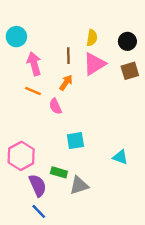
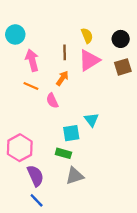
yellow semicircle: (92, 38) -> (87, 36), turned -32
cyan triangle: (120, 157) -> (91, 120), moved, turned 32
green rectangle: (59, 172) -> (63, 153), moved

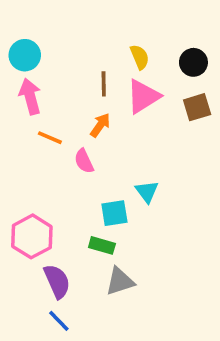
pink arrow: (32, 60) -> (30, 96), moved

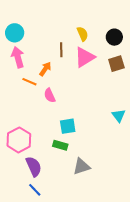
orange arrow: (100, 125) -> (45, 69), moved
cyan triangle: (147, 192) -> (119, 116), moved
gray triangle: (120, 281) -> (81, 166), moved

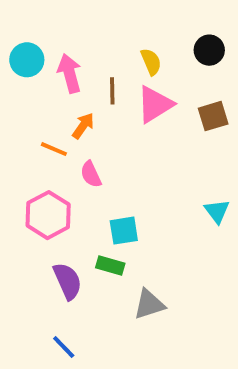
black circle: (114, 37) -> (209, 50), moved
pink arrow: (18, 57) -> (70, 73), moved
pink hexagon: (19, 140) -> (48, 215), moved
purple semicircle: (34, 166) -> (68, 281), moved

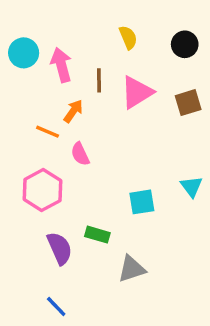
yellow semicircle: (151, 62) -> (128, 37), moved
cyan square: (124, 231) -> (142, 202), moved

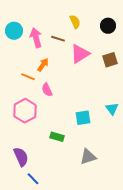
brown line: (99, 80) -> (58, 39), moved, turned -72
purple semicircle: (60, 248) -> (21, 157), moved
gray triangle: (132, 269) -> (88, 157), moved

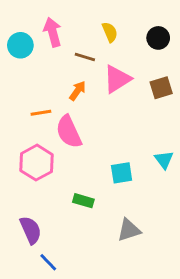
pink arrow: (36, 38) -> (53, 32), moved
orange arrow: (43, 65) -> (78, 91), moved
orange line: (28, 77) -> (41, 113), turned -32
pink semicircle: (47, 90) -> (69, 132), size x1.6

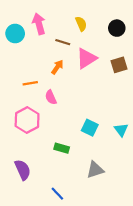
pink semicircle: (69, 132) -> (51, 97), size x0.6
cyan triangle: (164, 160) -> (121, 130), moved
cyan square: (122, 173) -> (90, 128), turned 35
blue line: (48, 262) -> (57, 194), moved

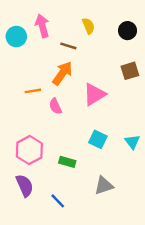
pink triangle: (87, 58) -> (94, 94), moved
orange arrow: (57, 67) -> (62, 73), size x1.5
pink hexagon: (27, 120) -> (29, 150), moved
blue line: (57, 194) -> (58, 201), moved

